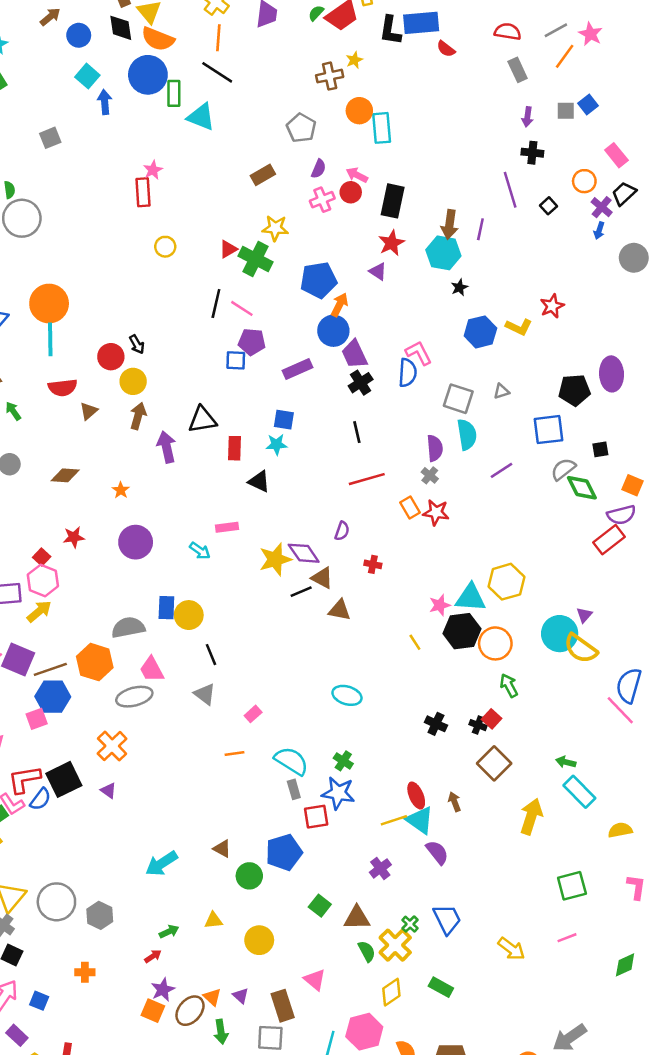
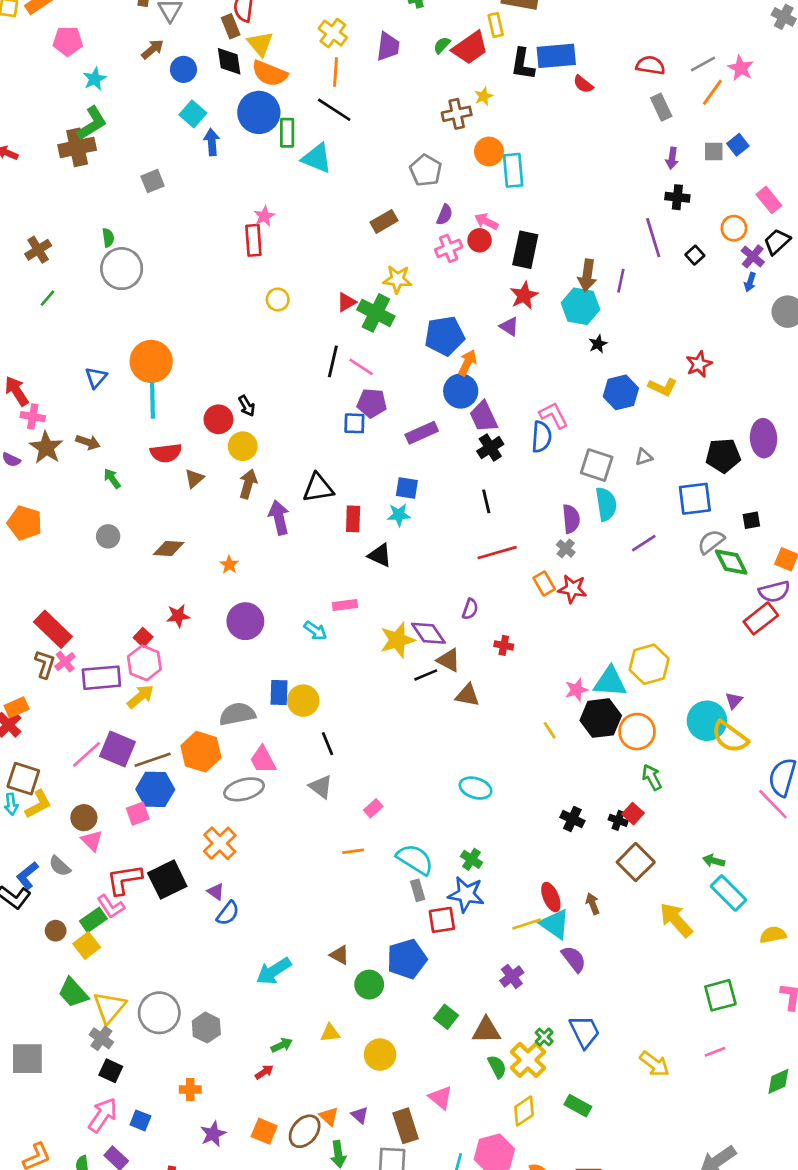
blue semicircle: (40, 799) -> (228, 913), moved
yellow arrow: (531, 817) -> (676, 920), turned -60
purple star: (163, 990) -> (213, 1134), moved

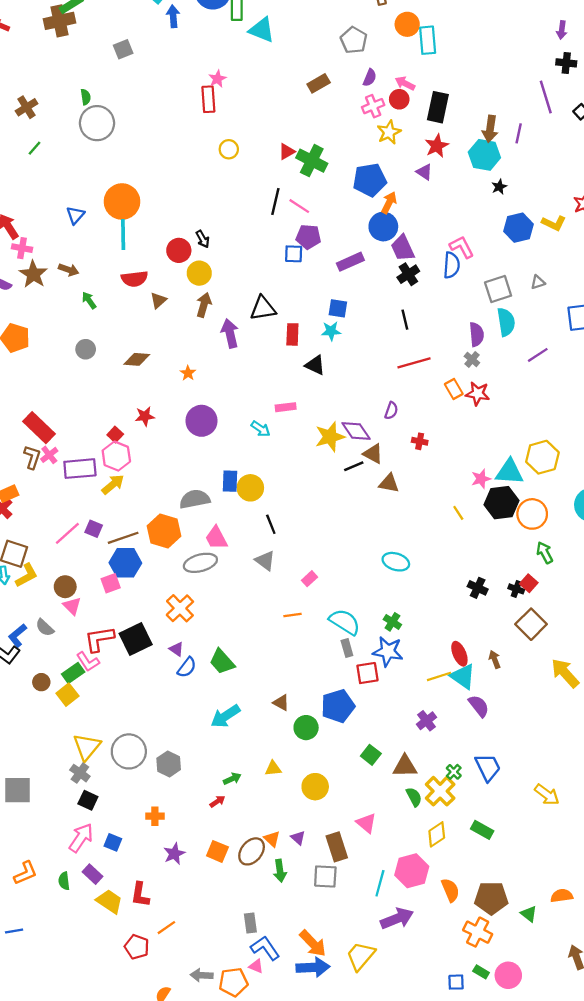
yellow star: (397, 279) -> (389, 132), moved, turned -30
gray square: (597, 465) -> (498, 289), turned -36
purple square: (118, 749) -> (94, 529), size x0.6
green trapezoid: (73, 993) -> (222, 662), moved

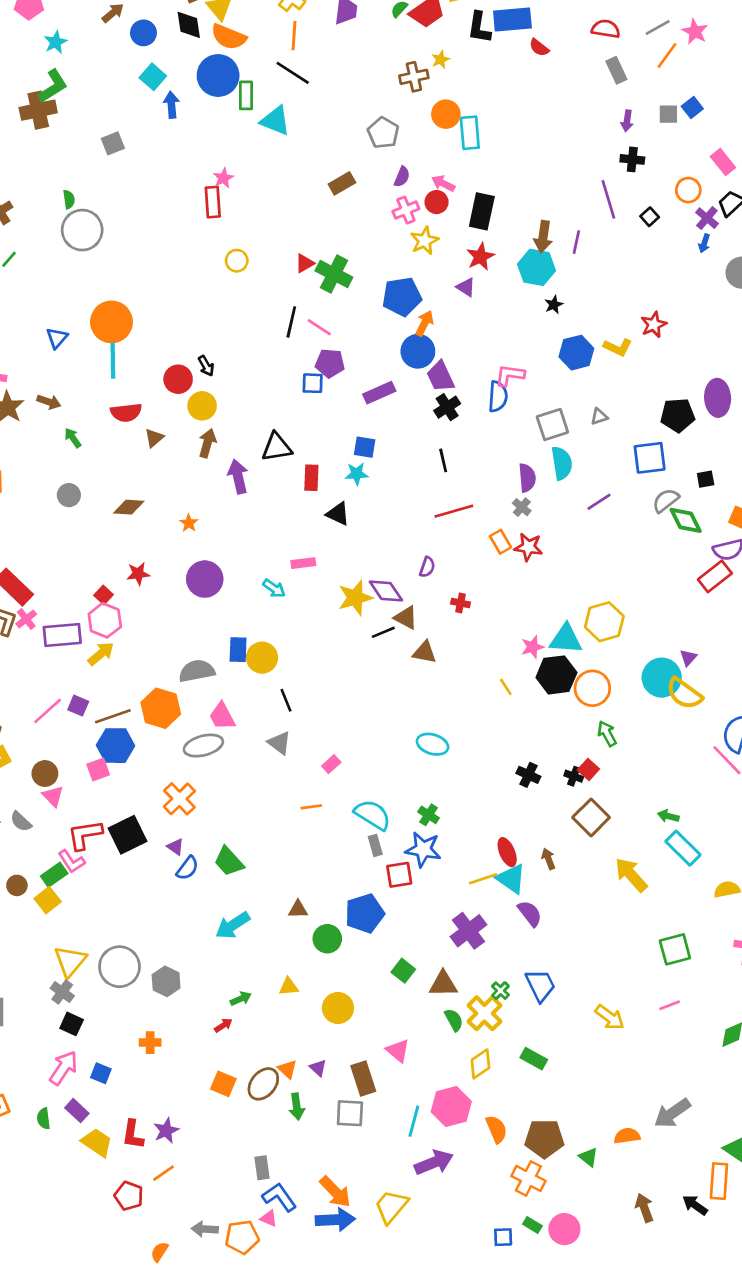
pink L-shape: (462, 247) -> (510, 375), turned -55
brown triangle: (281, 703) -> (298, 909), turned -30
purple cross: (426, 721) -> (468, 931), size x1.5
purple star: (174, 854) -> (166, 1131), moved

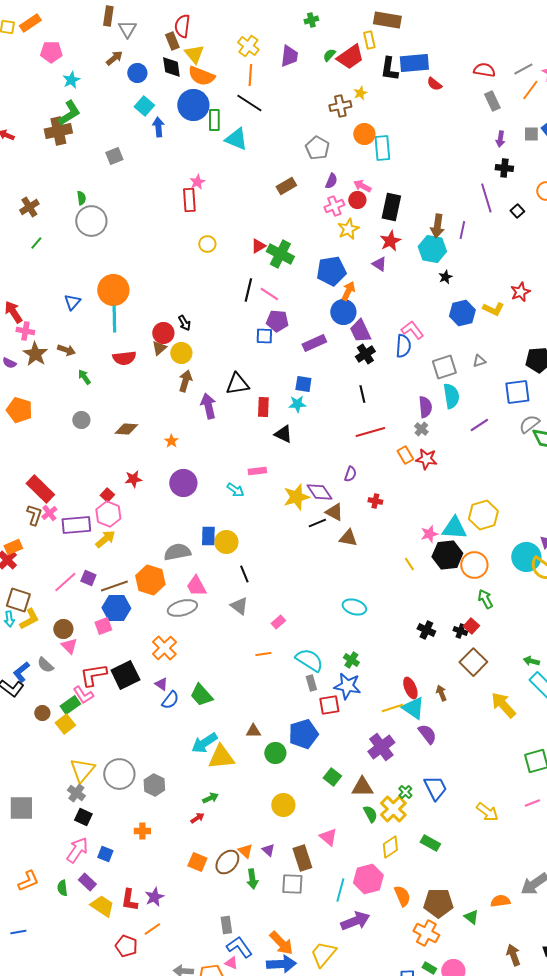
pink L-shape: (510, 375) -> (412, 330), turned 45
brown triangle: (154, 438) -> (159, 348), moved
yellow triangle: (289, 987) -> (221, 757), moved, size x1.8

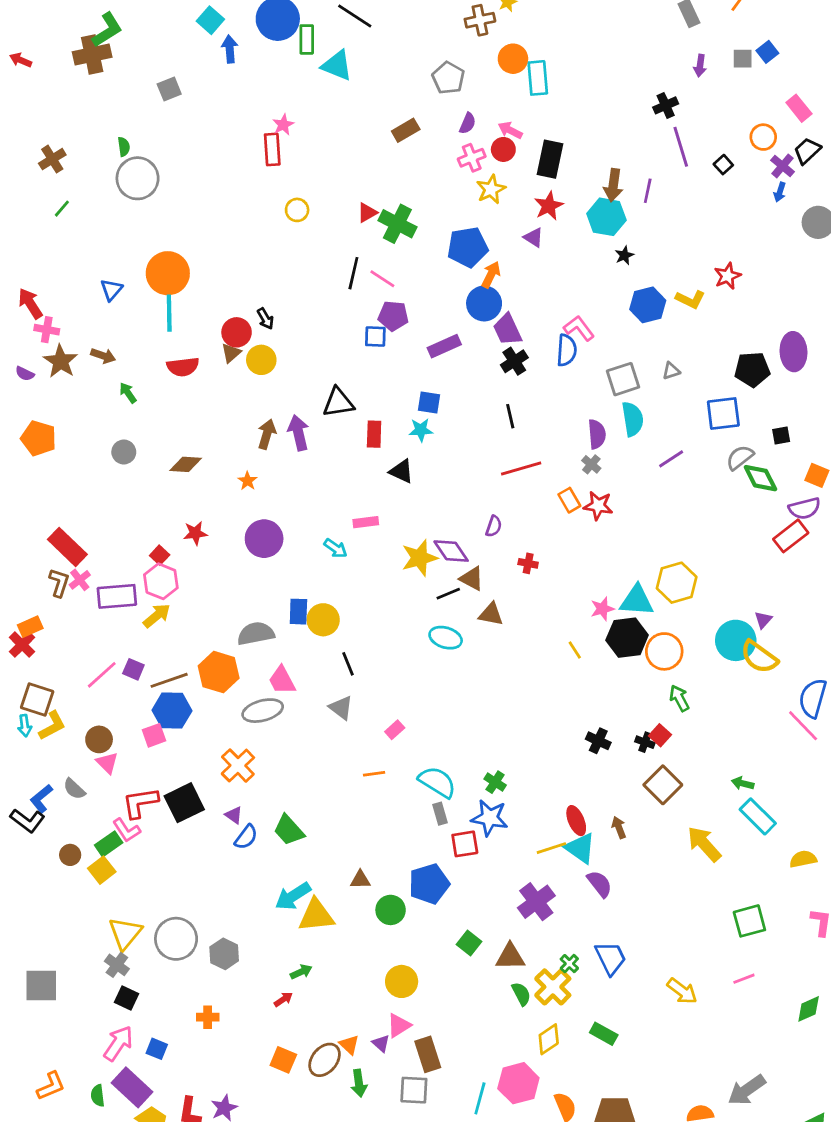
black cross: (504, 168) -> (666, 105), moved, turned -30
brown arrow: (185, 381) -> (267, 434), moved
cyan ellipse: (354, 607) -> (446, 638), moved
pink triangle: (328, 837) -> (399, 1025), moved, turned 48
purple rectangle: (87, 882) -> (132, 1087), size x1.6

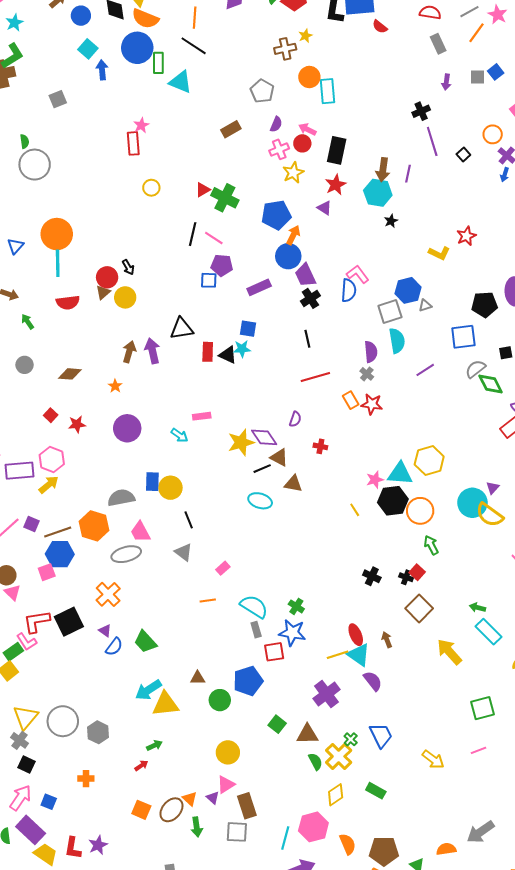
blue hexagon: (648, 305) -> (408, 290), moved
black triangle: (402, 471) -> (228, 355), moved
red square: (160, 555) -> (51, 415), moved

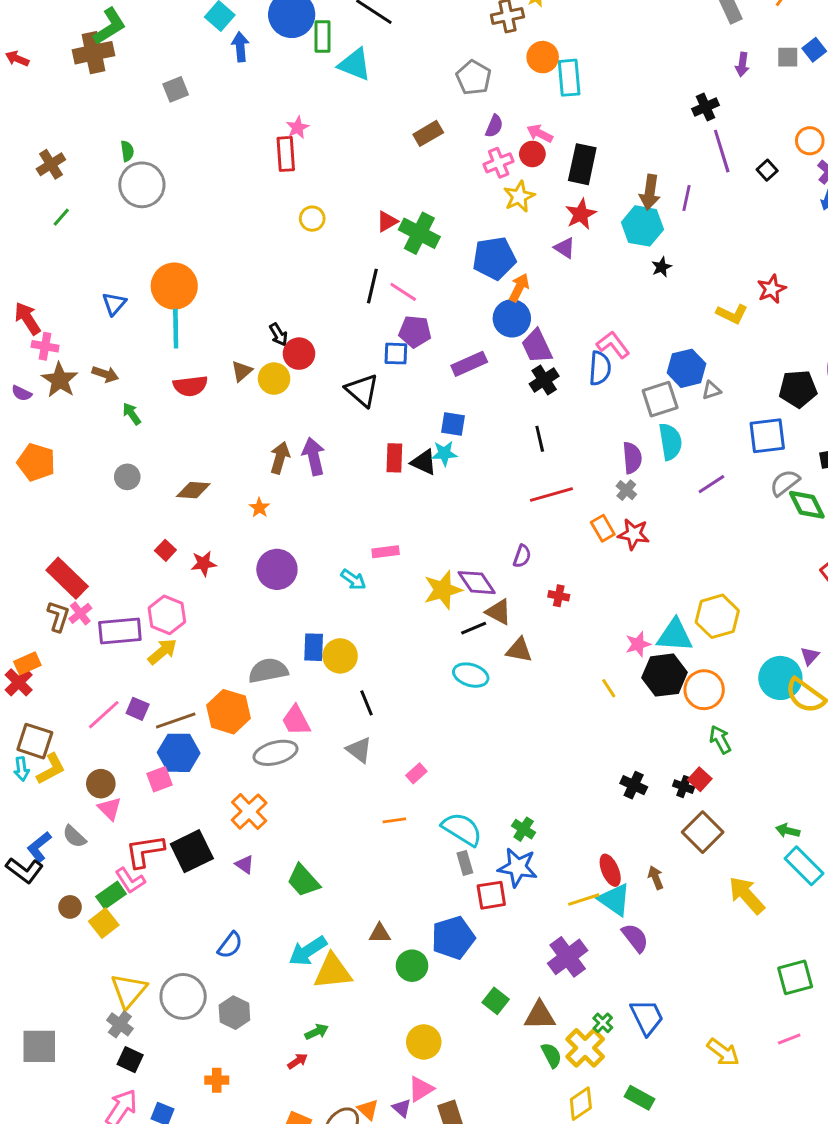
red circle: (107, 277) -> (299, 354), moved
black triangle: (182, 329) -> (362, 390), moved, turned 50
blue semicircle: (114, 647) -> (230, 945), moved

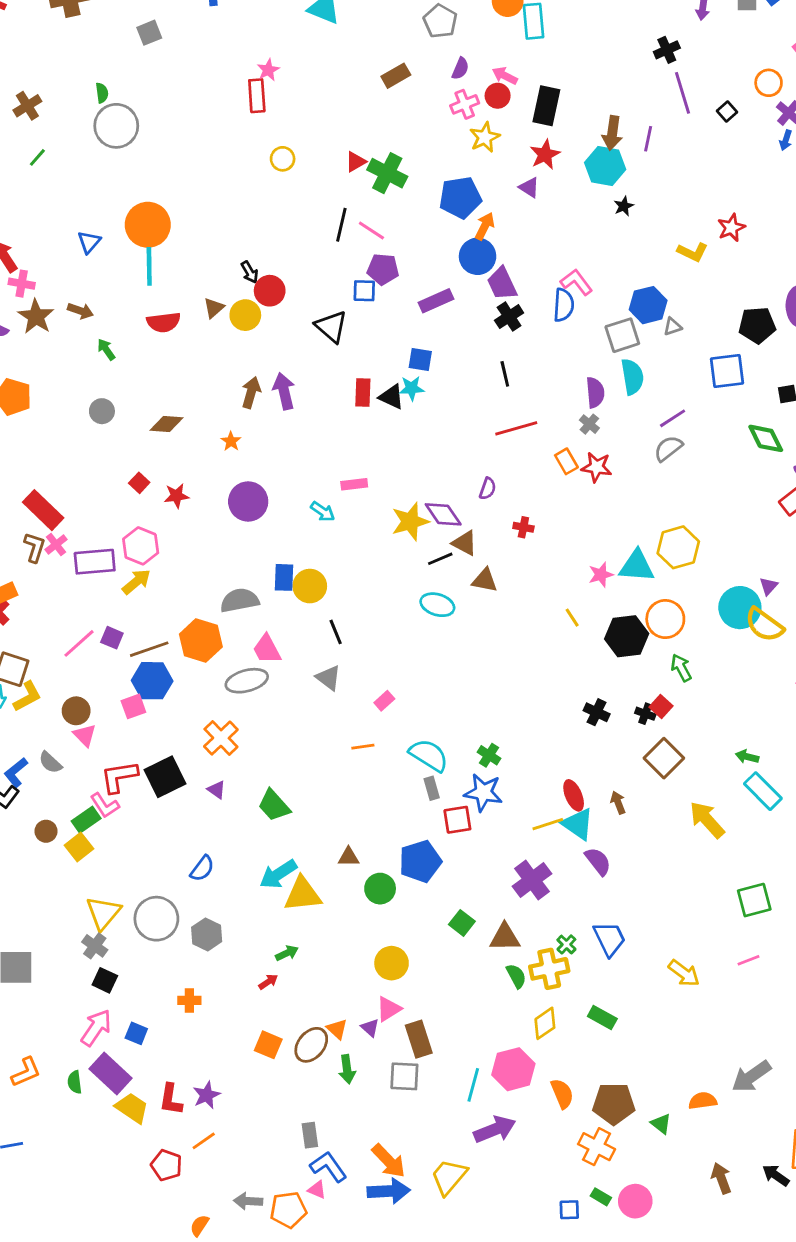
gray semicircle: (785, 483) -> (668, 448), moved
black hexagon: (664, 675) -> (627, 636), moved
yellow cross: (585, 1048) -> (549, 969), turned 33

